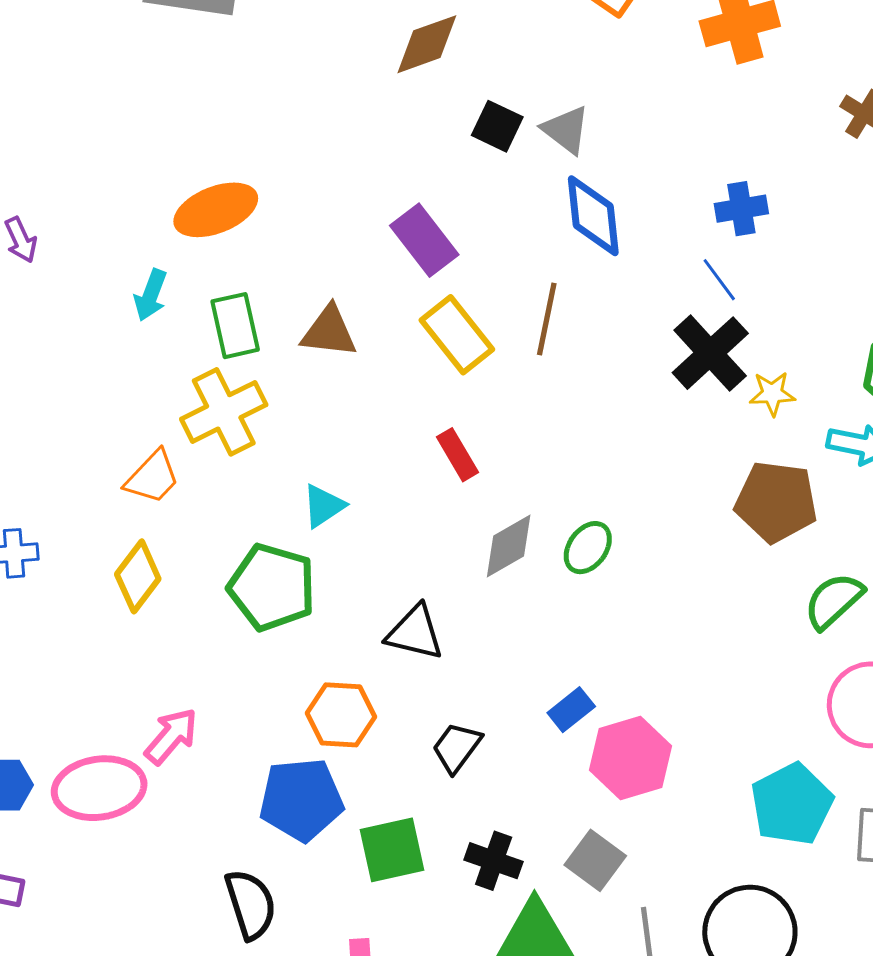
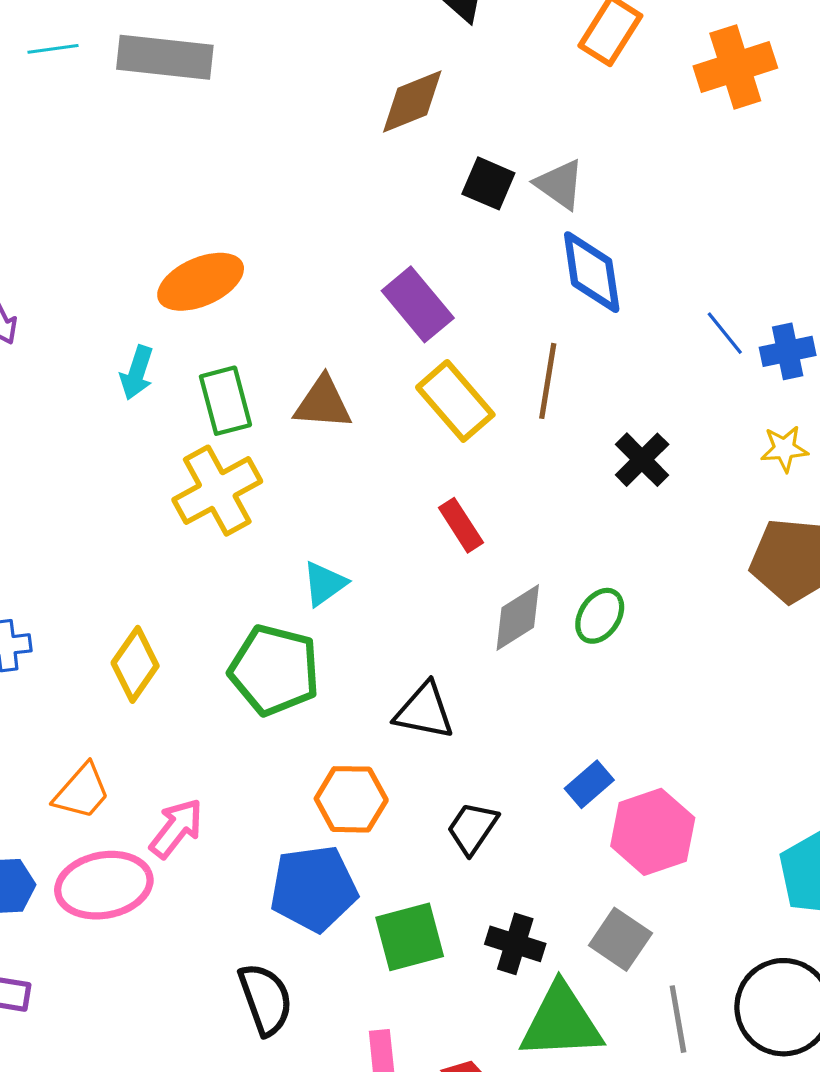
blue cross: (741, 209) -> (788, 351), moved
black cross: (710, 353) -> (642, 460), moved, size x0.7
orange trapezoid: (152, 477) -> (82, 792), moved

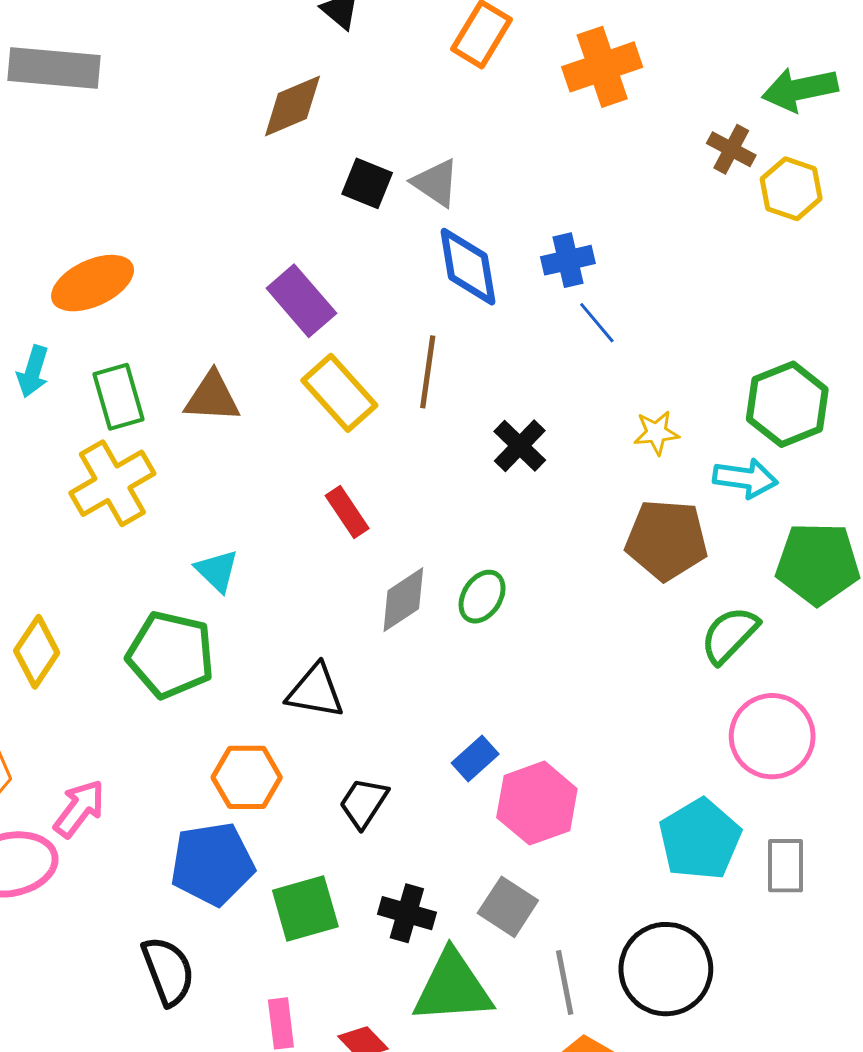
blue cross: (788, 351) -> (568, 260), moved
cyan triangle: (324, 584) -> (217, 571), turned -39

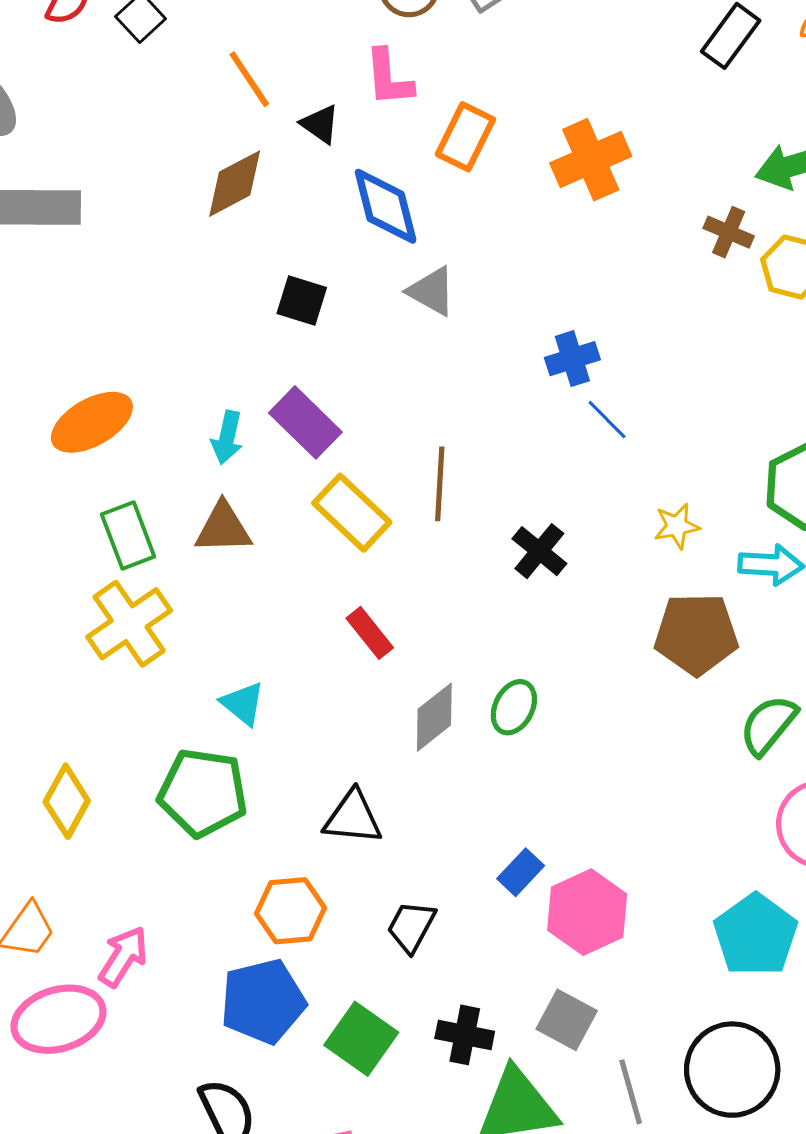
brown diamond: (292, 106) -> (235, 184), moved
black square: (367, 183) -> (302, 301), moved
blue diamond: (468, 267) -> (386, 206), moved
cyan arrow: (33, 372) -> (227, 437), moved
green square: (305, 908) -> (361, 1039), turned -34

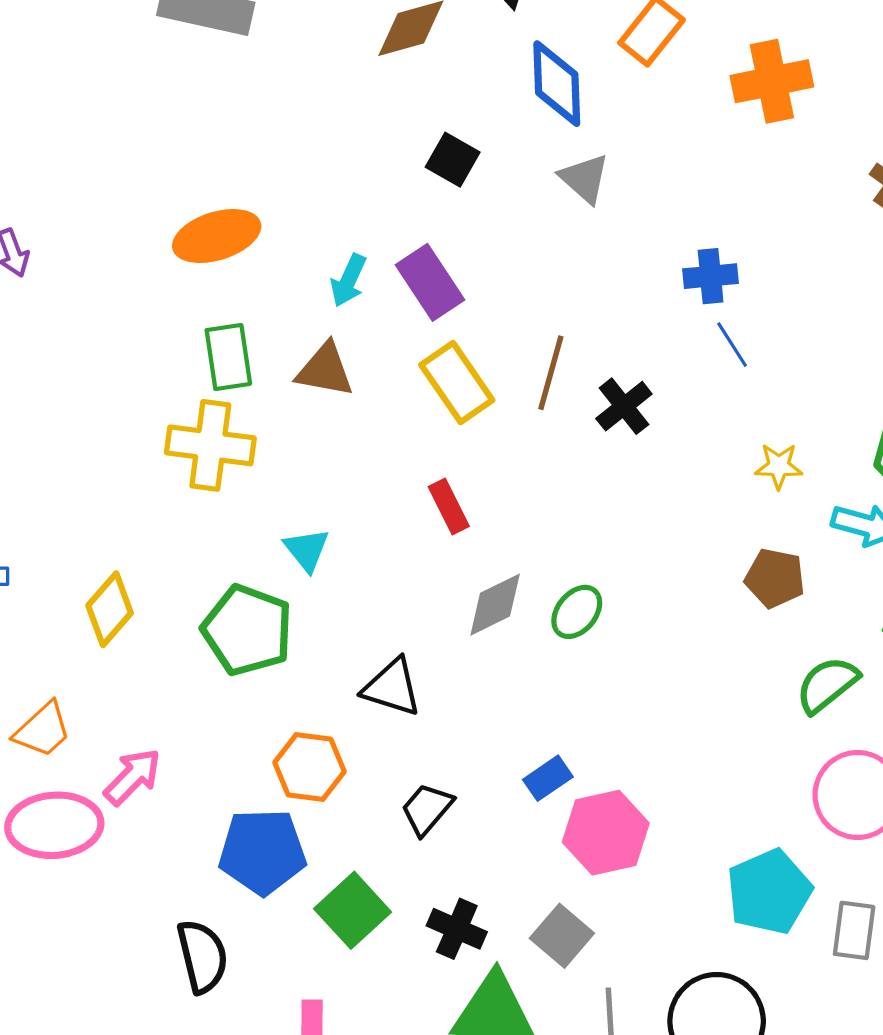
black cross: (539, 551) -> (624, 406), moved
yellow cross: (129, 624) -> (210, 445), turned 30
brown pentagon: (696, 634) -> (775, 578), size x0.7

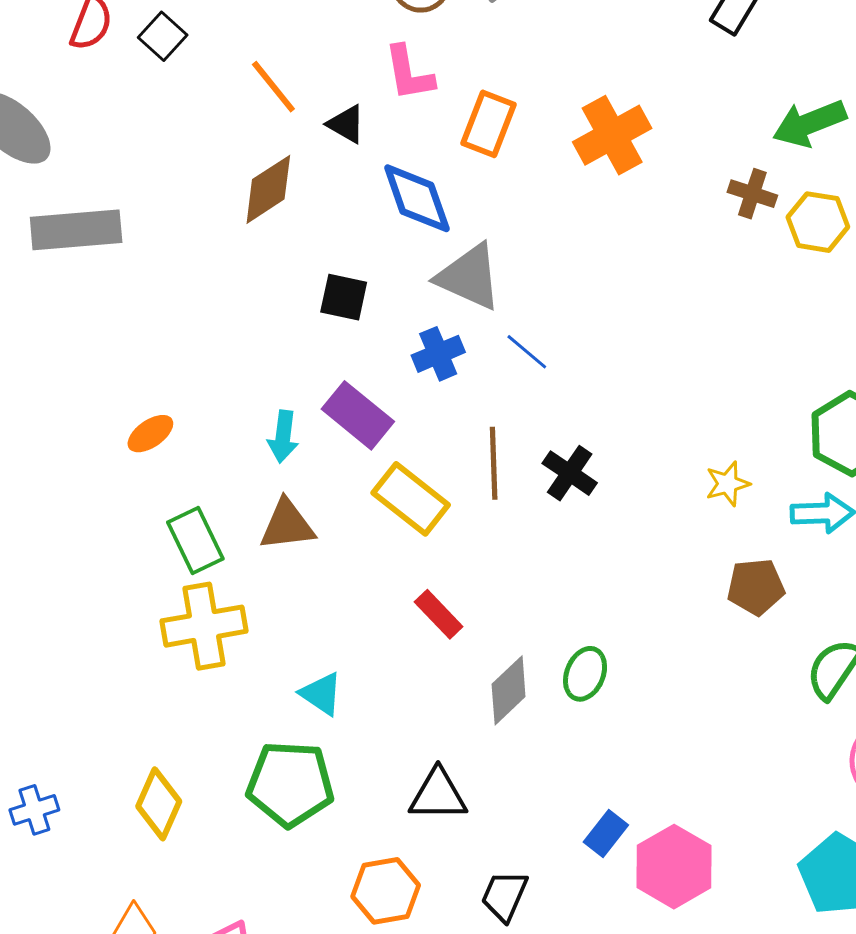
gray triangle: (584, 179) -> (469, 277), size x1.4
orange ellipse: (217, 236) -> (150, 434), size x0.6
blue cross: (711, 276) -> (438, 354), moved
blue line: (732, 345) -> (527, 352), moved

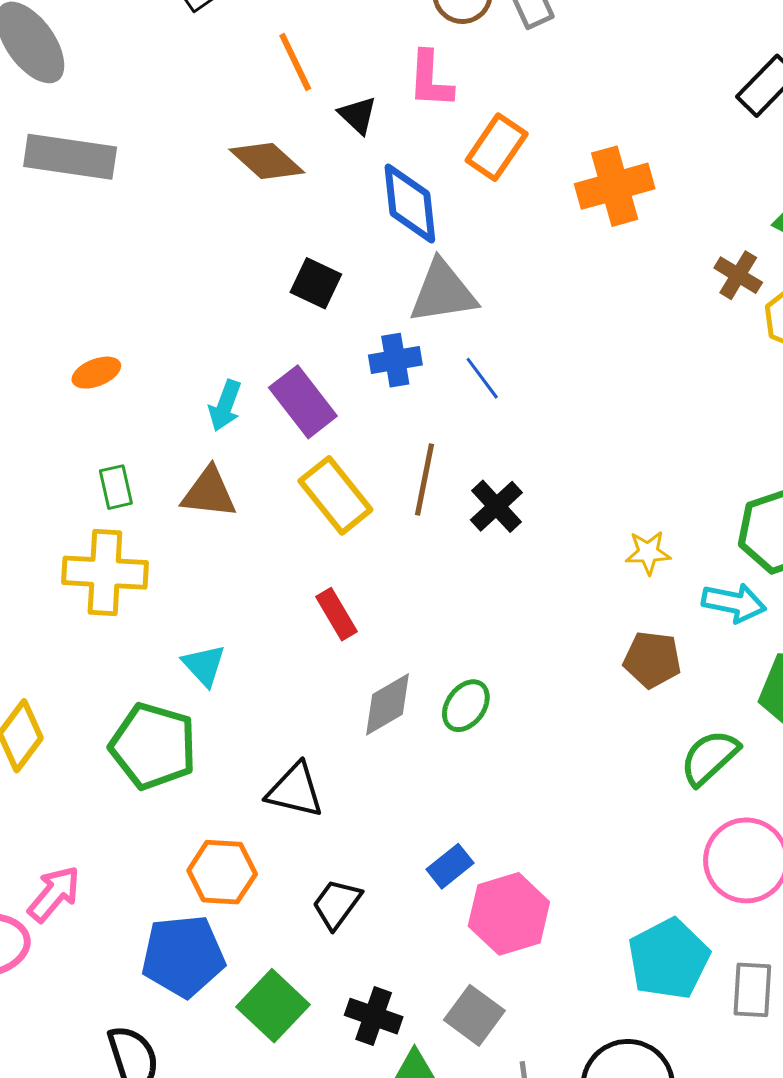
brown diamond: (268, 189) -> (267, 161), turned 62
gray triangle: (469, 277) -> (443, 292), turned -46
green rectangle: (195, 540) -> (116, 487), size x0.7

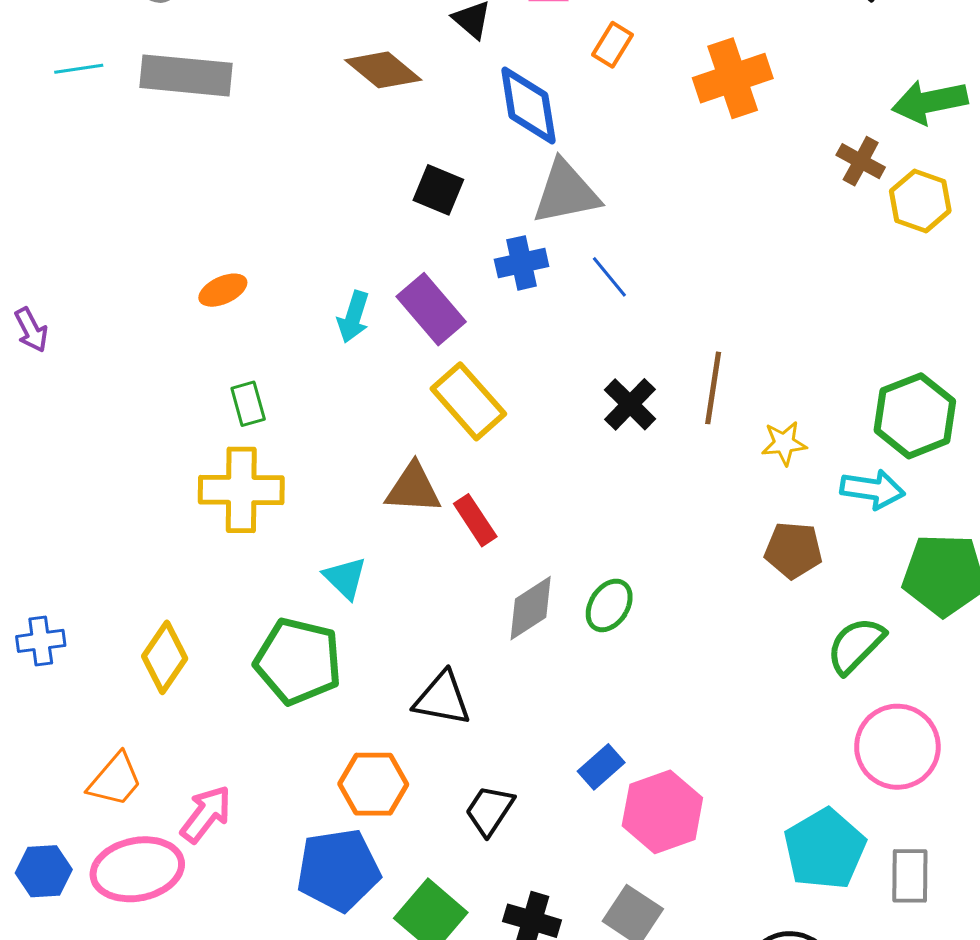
orange rectangle: (497, 147) -> (613, 45), size x0.7
brown line: (424, 479) -> (713, 388), moved
brown triangle: (209, 493) -> (413, 488), moved

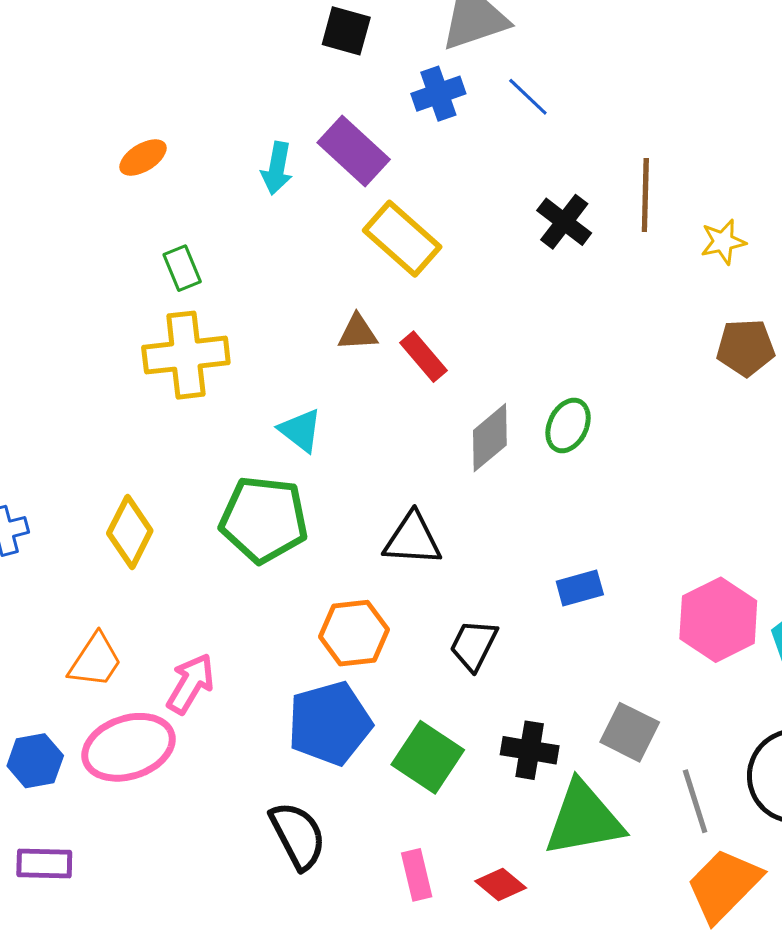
brown triangle: (413, 488) -> (358, 332), size x0.7
blue rectangle: (601, 767) -> (580, 588), turned 33
pink hexagon: (662, 812) -> (718, 620), moved

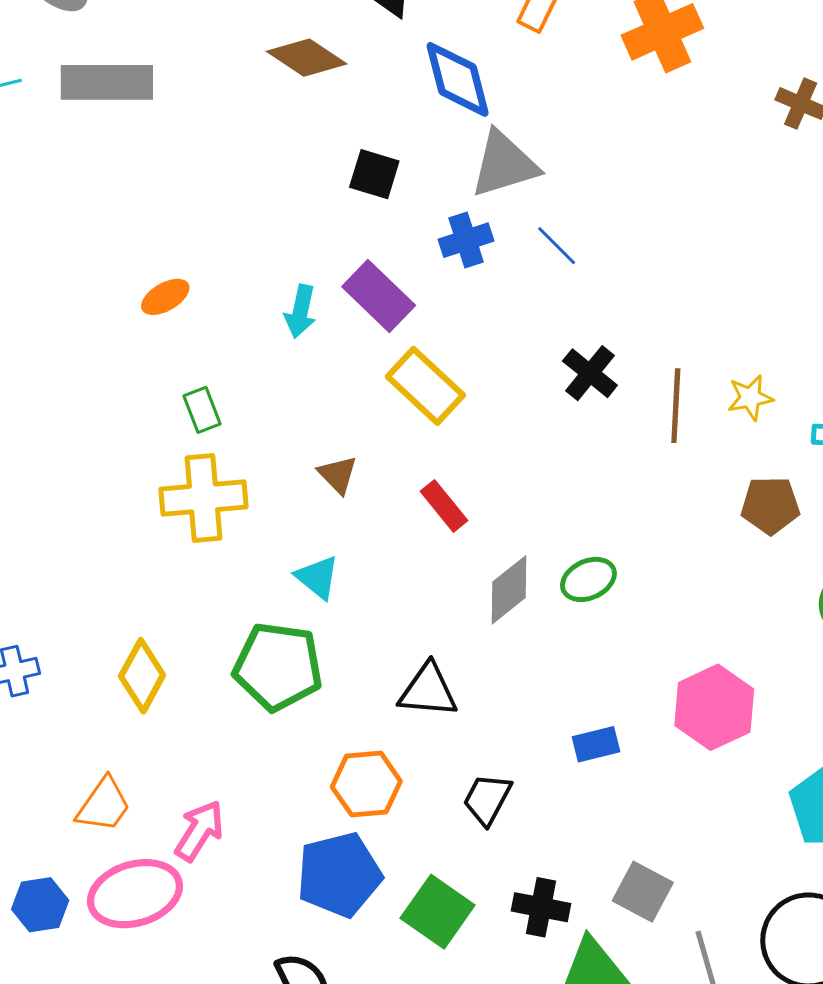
brown line: (645, 195) -> (676, 406), moved
brown triangle: (358, 332) -> (338, 475), moved, turned 48
green ellipse: (568, 425) -> (588, 579), turned 38
pink hexagon: (718, 620) -> (714, 707), moved

